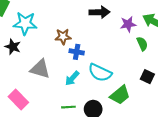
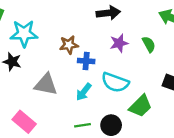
purple star: (128, 24) -> (119, 43), moved
green semicircle: (142, 44) -> (149, 44), moved

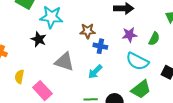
green semicircle: (149, 44) -> (154, 39), turned 48
cyan semicircle: (115, 82) -> (137, 61), moved

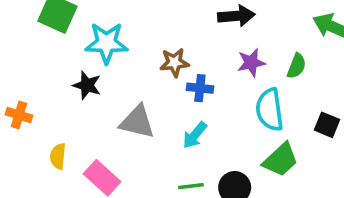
cyan semicircle: (137, 61) -> (270, 110), turned 60

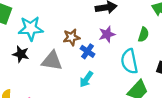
purple star: (251, 63) -> (107, 34), moved
blue cross: (200, 88) -> (87, 51), turned 32
gray triangle: (137, 122) -> (52, 61), moved

